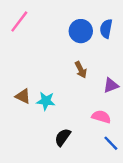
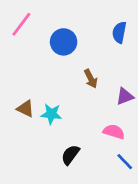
blue circle: (81, 31) -> (64, 42), moved

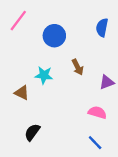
cyan star: (51, 114) -> (44, 75), moved
black semicircle: (70, 155) -> (32, 132), moved
blue line: (125, 162) -> (95, 143), moved

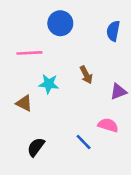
pink line: (18, 21) -> (29, 53), moved, turned 50
blue circle: (54, 36) -> (60, 23), moved
blue line: (95, 143) -> (84, 142), moved

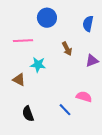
brown arrow: (86, 75) -> (67, 49), moved
purple triangle: (118, 92) -> (92, 61), moved
black semicircle: (36, 147) -> (28, 114), turned -56

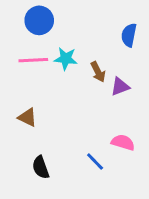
blue circle: (47, 18) -> (39, 20), moved
purple triangle: (92, 61) -> (120, 87), moved
cyan star: (38, 65) -> (66, 59), moved

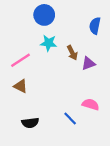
blue circle: (39, 20) -> (44, 15), moved
pink line: (33, 60) -> (20, 60), moved, turned -30
black semicircle: (41, 167) -> (30, 123), turned -77

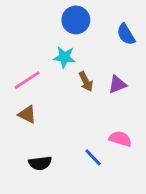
blue circle: (44, 15) -> (76, 20), moved
blue semicircle: (95, 26) -> (126, 34), turned -42
brown arrow: (72, 53) -> (86, 82), moved

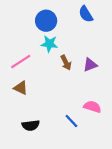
blue circle: (76, 20) -> (46, 21), moved
blue semicircle: (126, 34) -> (86, 14), moved

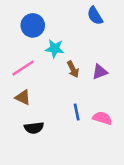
blue circle: (46, 21) -> (33, 25), moved
blue line: (71, 121) -> (77, 112), moved, turned 32
black semicircle: (31, 125) -> (34, 128), moved

